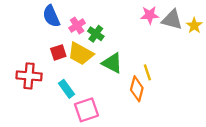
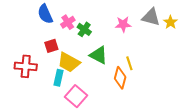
pink star: (150, 15) -> (123, 24), moved
yellow trapezoid: (81, 54) -> (69, 62), moved
cyan rectangle: (67, 89) -> (59, 78), turned 49
pink square: (86, 110) -> (76, 96), turned -30

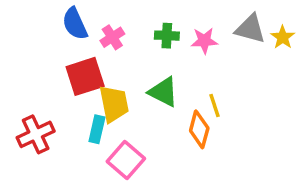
green cross: (84, 29) -> (167, 36), moved, turned -32
red square: (51, 46) -> (85, 76), size x1.6
yellow trapezoid: (69, 62) -> (114, 104), turned -130
red cross: (26, 66) -> (36, 134), moved, turned -30

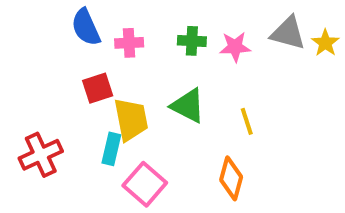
pink cross: (112, 37) -> (129, 43), turned 30
red square: (85, 76) -> (98, 88), size x0.7
orange diamond: (199, 129) -> (231, 178), moved

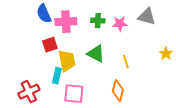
pink cross: (129, 43) -> (66, 22), size x1.5
yellow star: (325, 43) -> (166, 54), moved
red cross: (41, 155) -> (29, 92), moved
pink square: (145, 184) -> (74, 94), turned -35

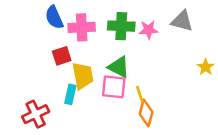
green cross: (98, 21) -> (121, 26), size x1.5
yellow line: (126, 62) -> (140, 94), moved
pink square: (74, 94) -> (114, 87), moved

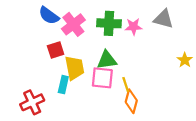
blue semicircle: (54, 17) -> (49, 16), turned -30
pink cross: (82, 27) -> (73, 24), turned -35
green triangle: (119, 67) -> (107, 60), turned -35

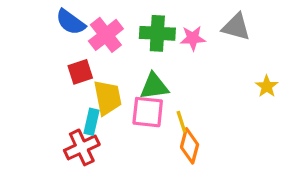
red cross: (32, 102) -> (82, 147), moved

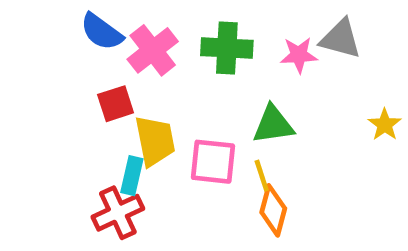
pink star: (193, 38) -> (299, 55), moved
green triangle: (154, 86) -> (273, 125), moved

